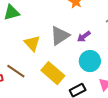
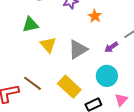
purple arrow: (84, 36) -> (111, 47), moved
yellow triangle: (32, 43) -> (48, 45), moved

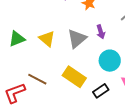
green triangle: (30, 25) -> (17, 39), moved
purple arrow: (111, 47) -> (101, 32), moved, turned -64

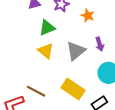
green triangle: (17, 39) -> (47, 28), moved

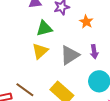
yellow triangle: (46, 51) -> (40, 51), turned 30

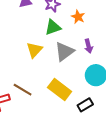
green triangle: (44, 28) -> (53, 27), moved

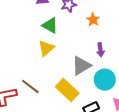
green triangle: (53, 27) -> (50, 25), moved, turned 42
gray triangle: (64, 52) -> (81, 66), moved

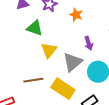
yellow triangle: (46, 48) -> (49, 50), moved
brown line: (30, 86) -> (33, 80), moved, turned -36

